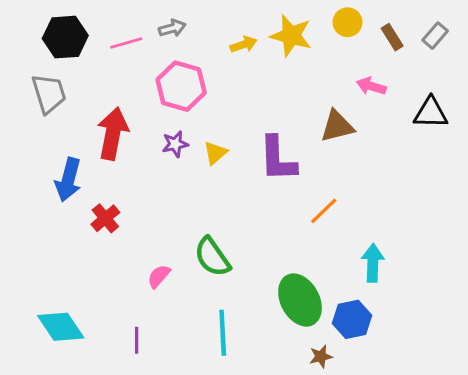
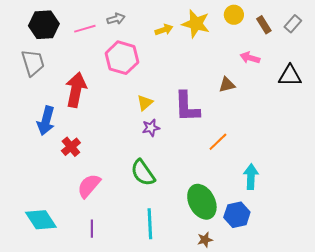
brown triangle: (337, 126) -> (227, 85), size x0.7
purple star: (175, 144) -> (151, 128), moved
pink semicircle: (159, 276) -> (89, 186), moved, size x1.5
brown star: (321, 356) -> (205, 240), moved

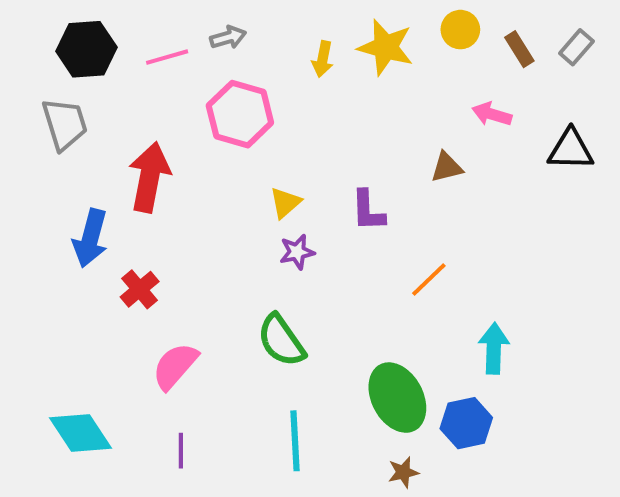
yellow arrow: (164, 30) -> (323, 59), turned 120
purple L-shape: (187, 107) -> (368, 211), size x0.7

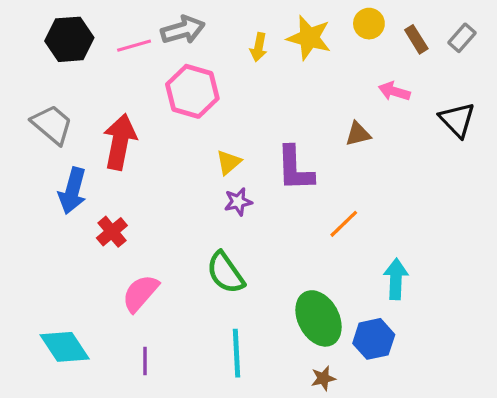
gray arrow: (228, 37) -> (183, 30), size x1.5
gray trapezoid: (65, 124) -> (52, 124), moved, turned -33
black triangle: (571, 150) -> (457, 120), turned 45
purple L-shape: (368, 211) -> (295, 169), size x1.4

